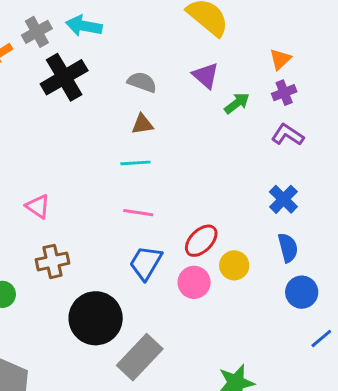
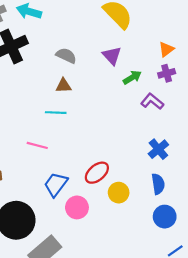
purple L-shape: (288, 135) -> (152, 101), moved
pink line: (138, 213) -> (37, 145), moved
pink circle: (194, 282) -> (77, 207), moved

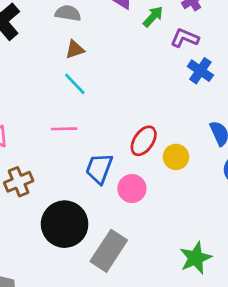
cyan line: (56, 113) -> (75, 84), turned 60
blue cross: (158, 149) -> (200, 71), moved

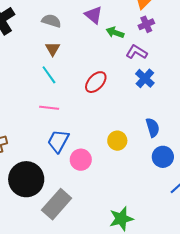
green arrow: (153, 17) -> (115, 33), turned -120
brown triangle: (75, 49) -> (53, 49), turned -49
pink line: (64, 129) -> (49, 108), moved
red ellipse: (144, 141) -> (96, 82), moved

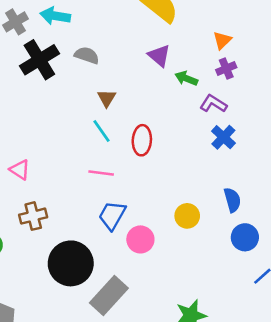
gray semicircle: (51, 21) -> (87, 55), moved
red ellipse: (96, 82) -> (142, 140), moved, turned -40

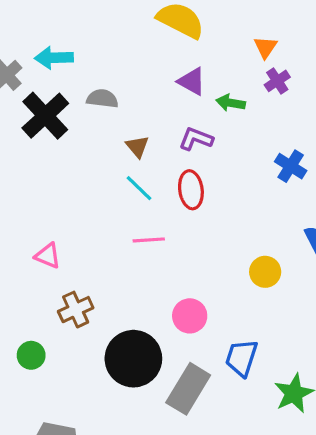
purple L-shape: (213, 104) -> (196, 139), moved
blue trapezoid: (112, 215) -> (241, 358), moved
pink circle: (140, 239) -> (190, 316), moved

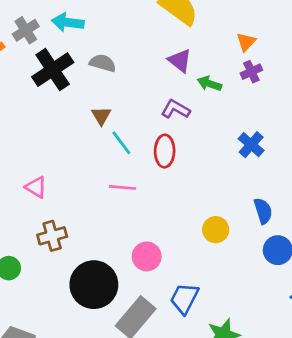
brown triangle: (137, 146) -> (101, 116), moved

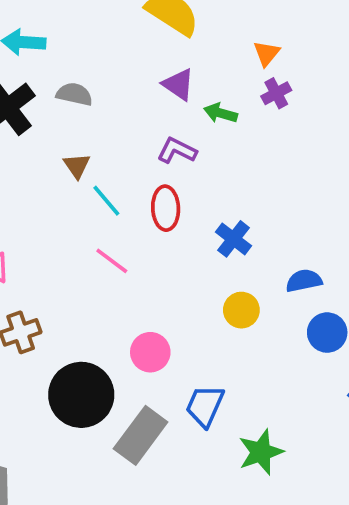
blue cross: (251, 145) -> (233, 239), moved
pink line: (123, 187) -> (112, 261), turned 35
blue semicircle: (263, 211) -> (304, 281), turned -80

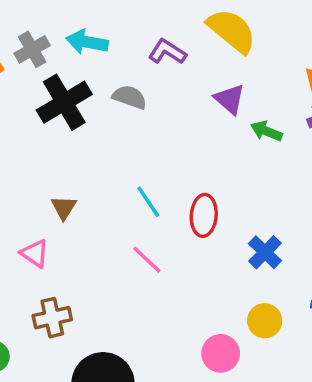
purple L-shape: (177, 151) -> (167, 52), moved
brown triangle: (77, 166) -> (64, 208), moved
pink circle: (150, 352) -> (221, 353), moved

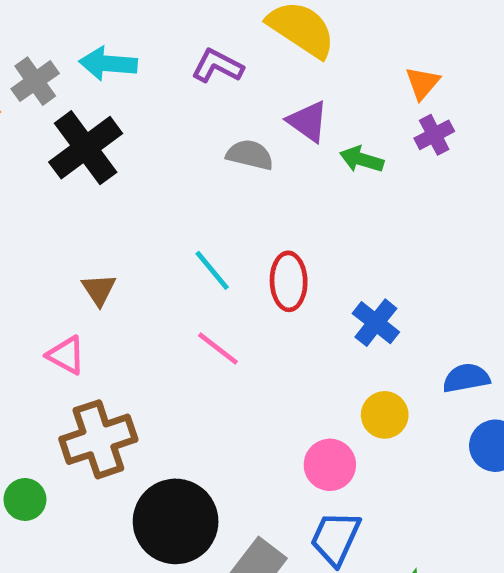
gray semicircle: (130, 97) -> (250, 155), moved
brown cross: (52, 318) -> (98, 439), size x1.4

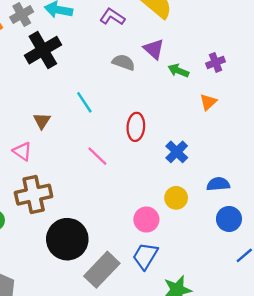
orange triangle: (422, 83) -> (208, 102), moved
cyan line: (212, 270) -> (84, 102), moved

